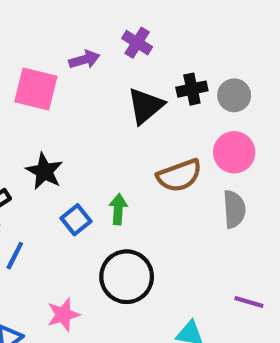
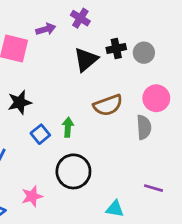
pink circle: (234, 152) -> (156, 98), moved
black star: (44, 171) -> (20, 102), turned 30

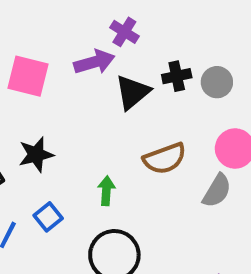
purple arrow: (46, 29) -> (94, 62), moved, size x1.4
gray semicircle: (144, 127) -> (217, 191), turned 35
blue square: (40, 134) -> (48, 217), moved

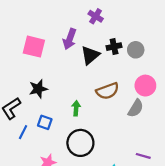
purple cross: (124, 32) -> (96, 16), moved
purple arrow: (94, 62) -> (70, 39), turned 126
blue square: (48, 217) -> (45, 122), turned -32

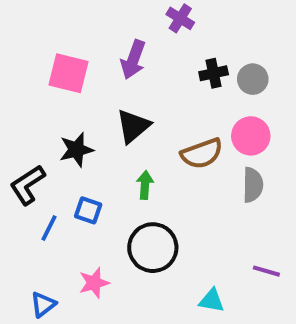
black triangle: (90, 55) -> (133, 126), moved
pink circle: (145, 86) -> (251, 136), moved
gray semicircle: (136, 108) -> (253, 185), turned -30

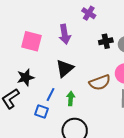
purple arrow: (133, 60) -> (65, 34), turned -30
black star: (76, 150) -> (25, 77), moved
blue line: (49, 228) -> (51, 94), moved

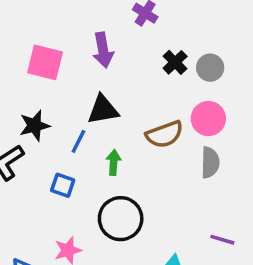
black cross: (106, 41) -> (175, 62), turned -32
black triangle: (65, 68) -> (103, 110), turned 30
blue line: (51, 94) -> (78, 141), moved

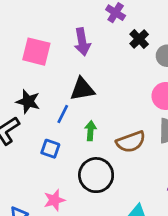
black cross: (175, 62) -> (139, 39), moved
black star: (35, 126) -> (28, 102), turned 30
brown semicircle: (164, 134) -> (131, 142), moved

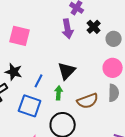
purple arrow: (82, 42) -> (68, 29), moved
black triangle: (82, 89) -> (67, 71), moved, turned -36
blue square: (50, 149) -> (30, 106), size x1.6

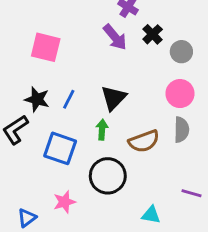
purple arrow: (68, 29) -> (115, 37), turned -30
blue line: (39, 81) -> (69, 99), moved

